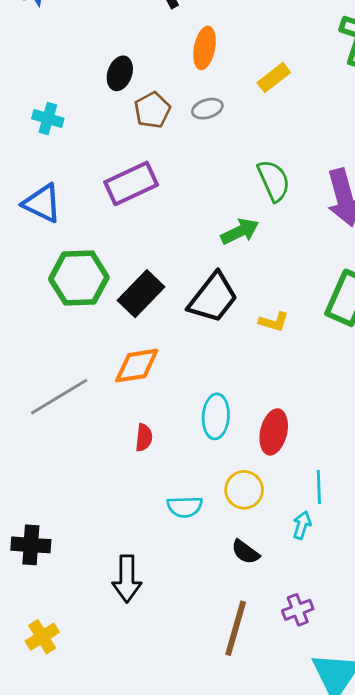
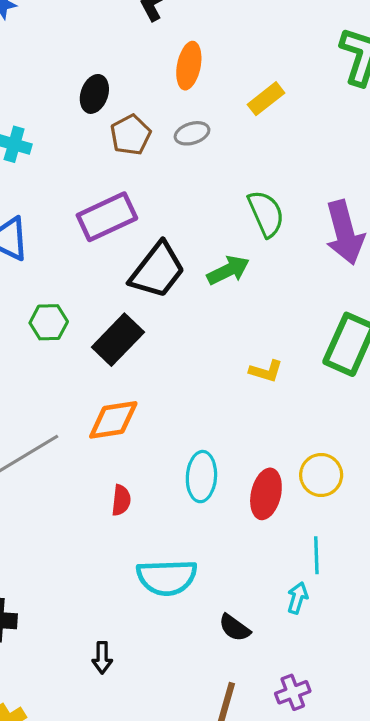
green hexagon: (79, 278) -> (49, 322), size x0.6
black trapezoid: (213, 298) -> (157, 270), moved
yellow circle: (244, 490) -> (321, 475), moved
cyan semicircle: (185, 507) -> (167, 577), size x1.5
black arrow: (127, 579) -> (102, 658), size x0.6

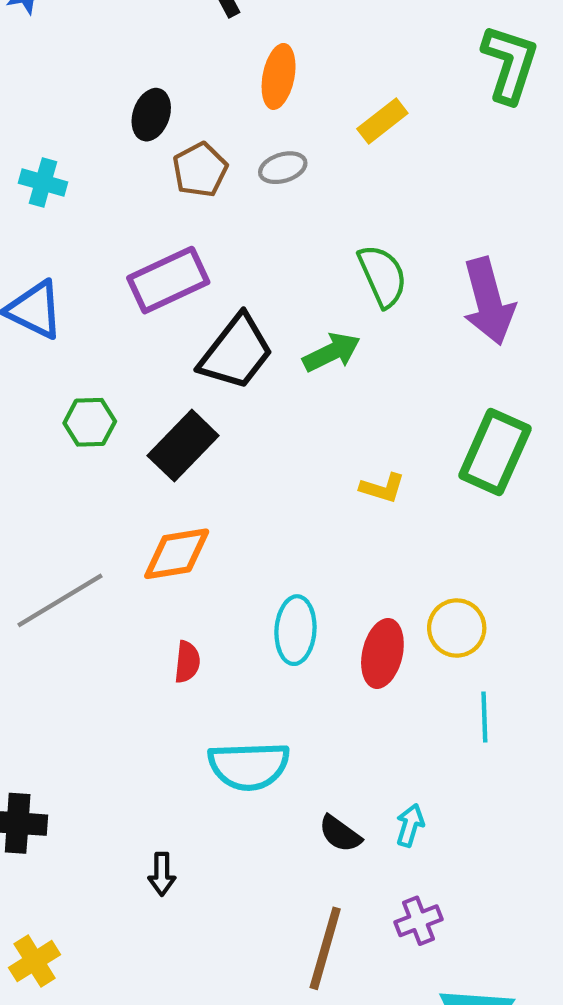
cyan line: (316, 555) -> (484, 717), moved
cyan arrow: (297, 598) -> (410, 825), moved

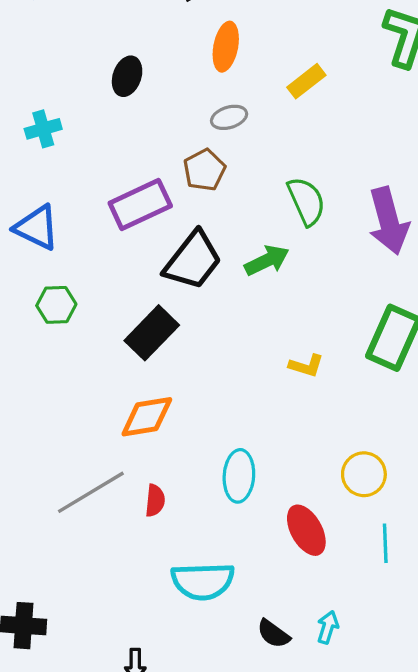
brown pentagon: (200, 170) -> (204, 170), moved
cyan cross: (43, 183) -> (43, 129), turned -32
green hexagon: (90, 422) -> (56, 305), moved
gray line: (60, 600) -> (91, 492), moved
red ellipse: (382, 653) -> (306, 530), moved, turned -42

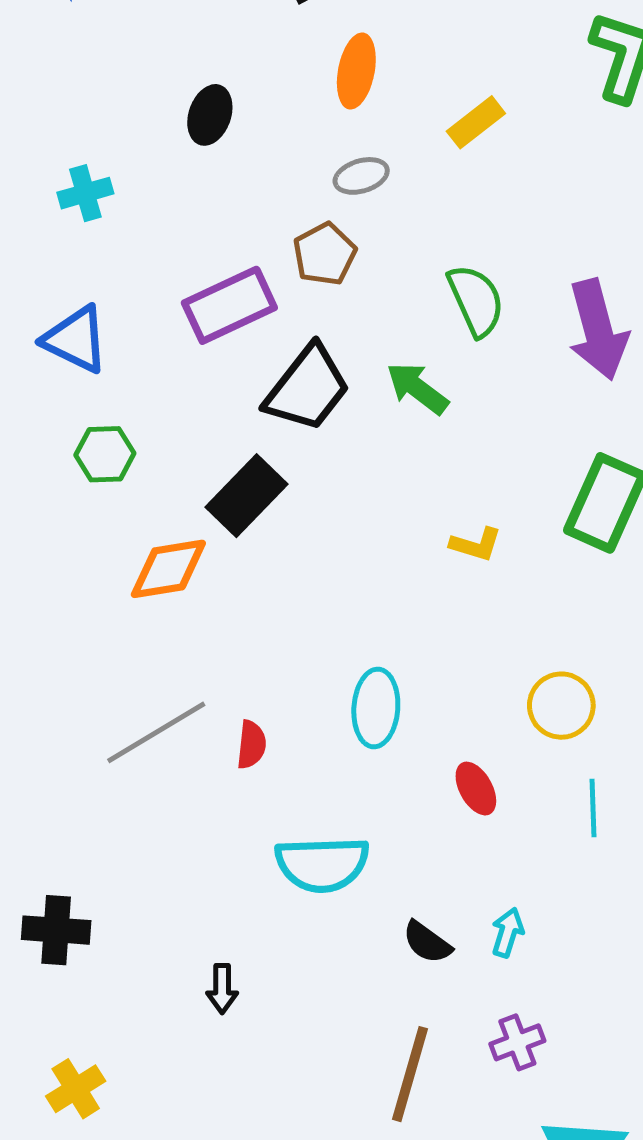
green arrow: (267, 260) -> (417, 388), turned -117
orange diamond: (147, 417) -> (168, 569), moved
red ellipse: (306, 530) -> (476, 789), size x0.7

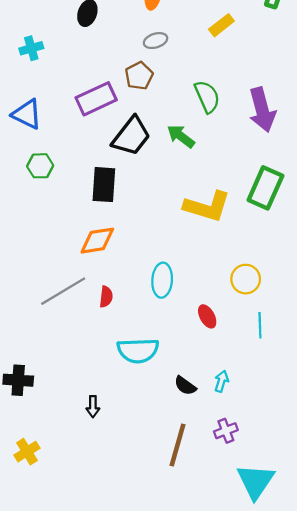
yellow rectangle: (476, 122) -> (221, 25), moved
black rectangle: (246, 496) -> (104, 185), turned -40
yellow L-shape: (476, 544) -> (207, 207), size x2.0
orange diamond: (168, 569) -> (97, 241), moved

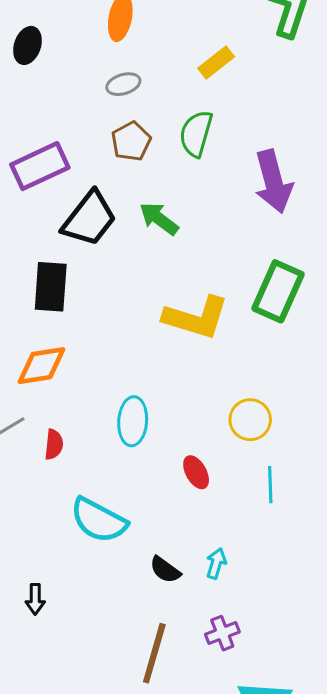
brown pentagon: (139, 76) -> (131, 141), moved
green semicircle: (207, 97) -> (196, 134), moved, turned -140
cyan semicircle: (138, 350) -> (99, 520), turned 30

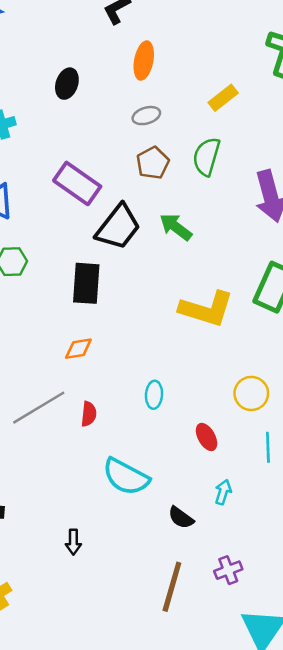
purple rectangle: (40, 166) -> (77, 183), turned 60
orange diamond: (41, 366) -> (78, 349), size x0.7
cyan ellipse: (133, 421) -> (154, 395), size x0.7
cyan arrow: (216, 563) -> (223, 492), moved

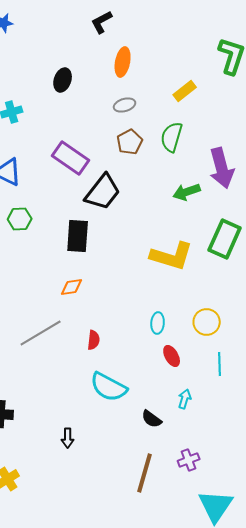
green arrow: (176, 227) -> (187, 192), moved, turned -56
cyan ellipse: (154, 395) -> (158, 323), moved
red semicircle: (89, 414) -> (94, 340), moved

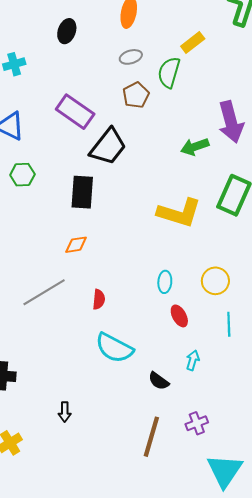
green semicircle: (172, 137) -> (169, 72), moved
black arrow: (68, 438) -> (65, 412), moved

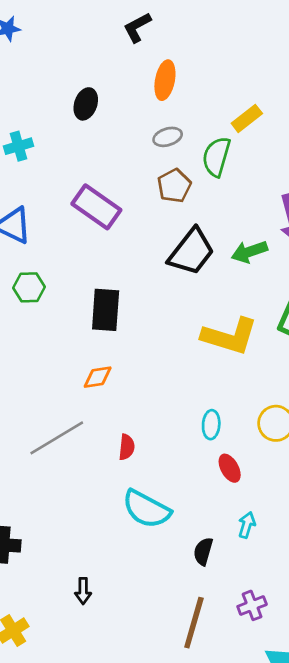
black trapezoid: (108, 147) -> (191, 252), moved
black semicircle: (159, 381) -> (203, 551), turned 70

